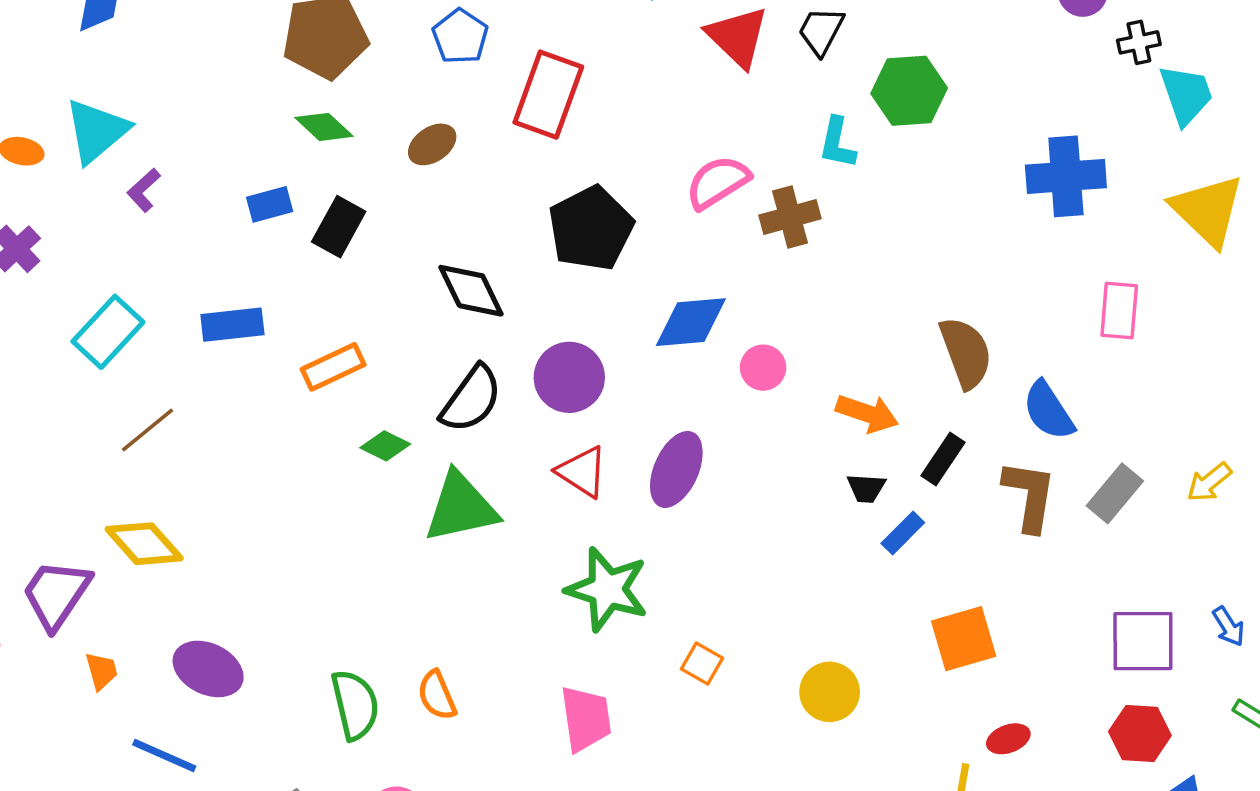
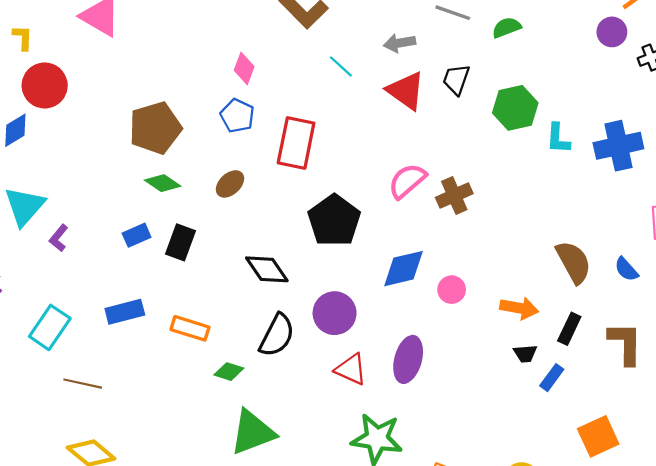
cyan L-shape: (837, 143) -> (558, 138), moved
orange rectangle: (333, 367) -> (190, 328), turned 51
blue semicircle: (1048, 411) -> (626, 269), moved, size x0.7
brown line: (147, 430) -> (83, 384), turned 60
green triangle: (461, 507) -> (253, 432), moved

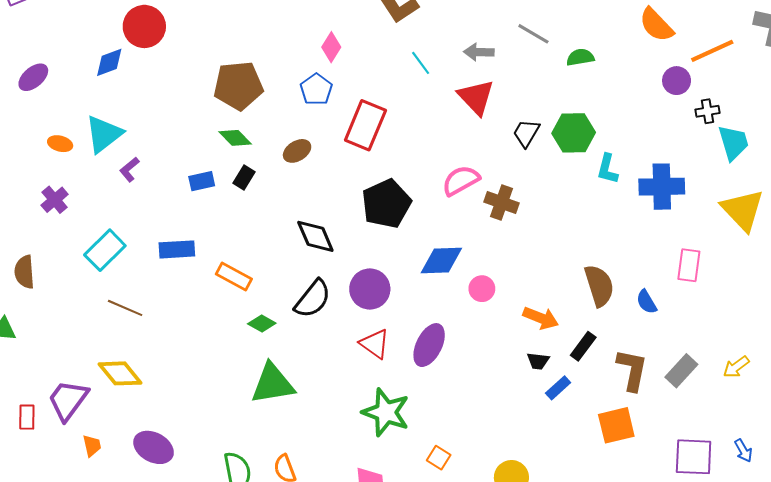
black trapezoid: (456, 79) -> (526, 133), moved
brown cross: (454, 196) -> (502, 202), turned 32
black rectangle: (181, 242) -> (244, 177), moved, size x0.7
orange square: (598, 436) -> (616, 425), moved

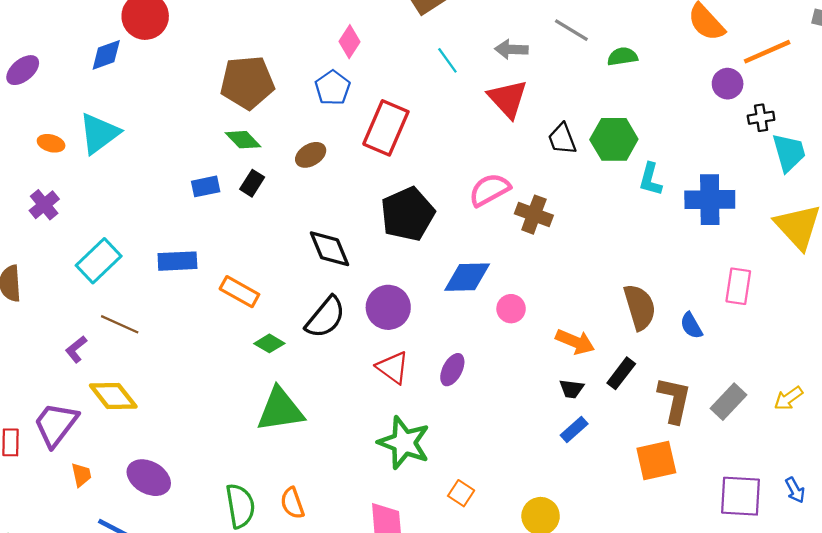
black trapezoid: (526, 133) -> (562, 139), turned -52
purple L-shape: (129, 169) -> (76, 349), moved
purple ellipse: (429, 345) -> (452, 370), size x0.7
blue rectangle: (558, 388) -> (574, 430), moved

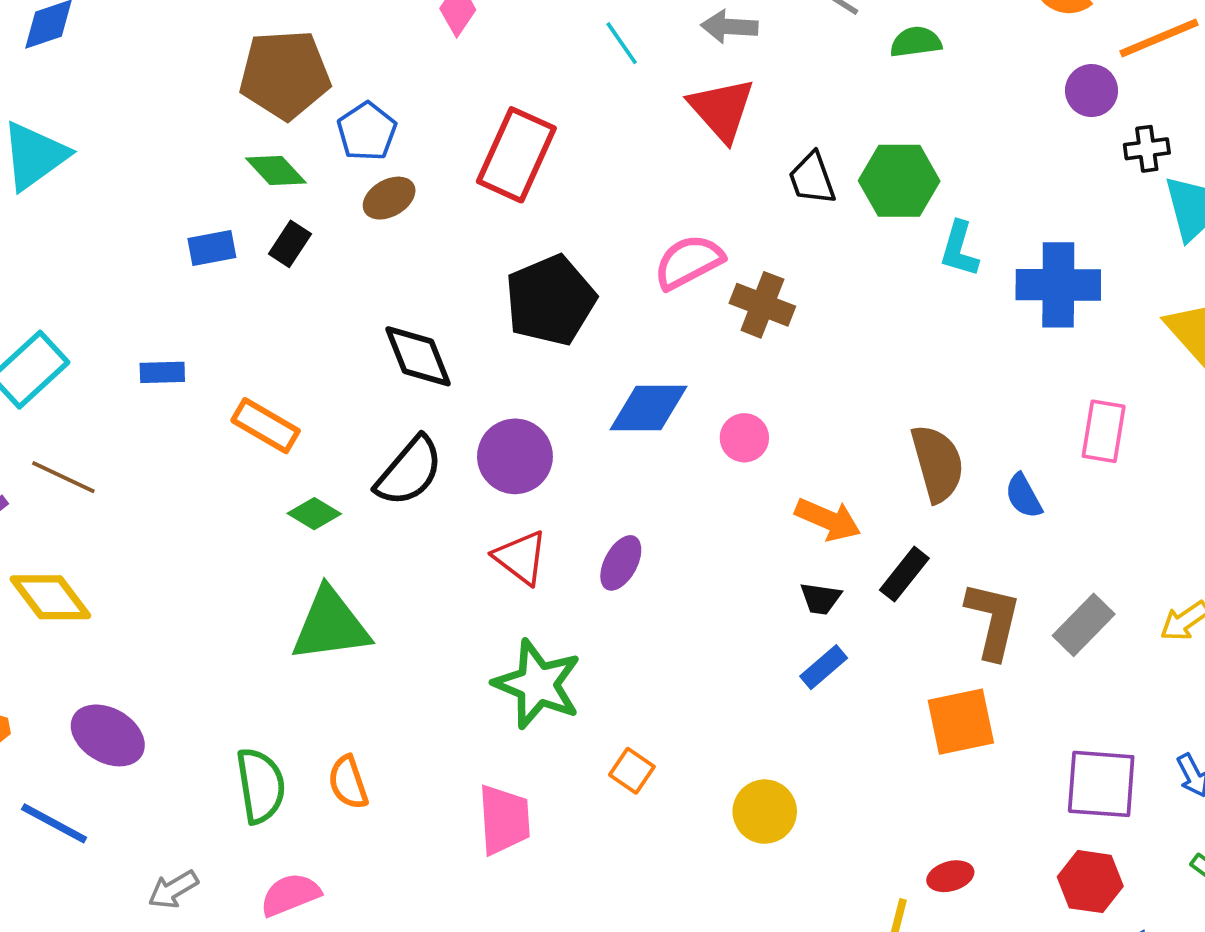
blue pentagon: (333, 88) -> (367, 131), moved
blue rectangle: (177, 261) -> (162, 372), size x0.7
pink circle: (511, 309) -> (744, 438), moved

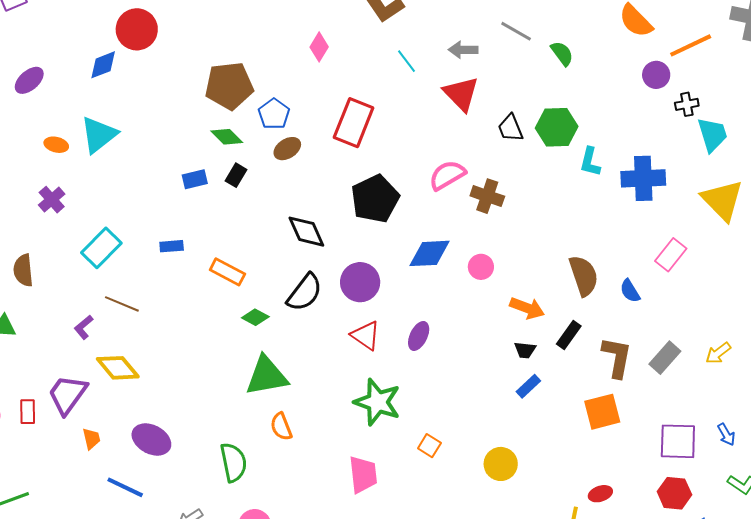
green semicircle: (916, 42) -> (562, 53), turned 64
pink rectangle: (1104, 431) -> (671, 255), turned 32
orange semicircle: (348, 782) -> (281, 427), moved

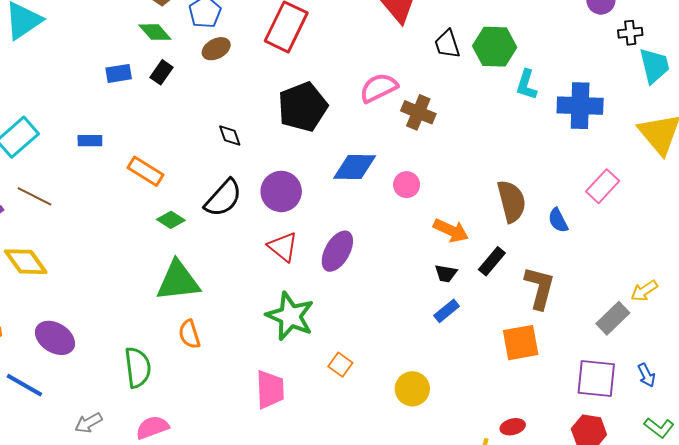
black diamond: (306, 232) -> (230, 135), size x0.6
purple ellipse: (419, 336) -> (337, 251), size x1.4
gray rectangle: (665, 358) -> (613, 318), moved

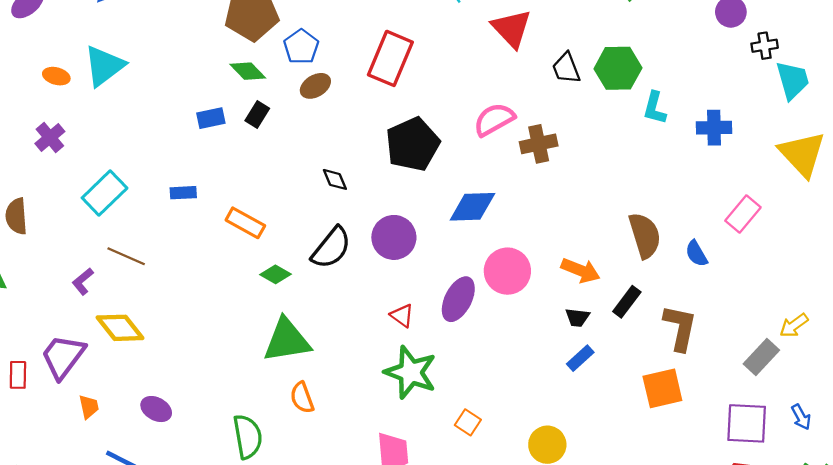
blue cross: (580, 106) -> (714, 128), size x0.7
brown cross: (418, 112) -> (539, 144), turned -32
pink circle: (407, 185) -> (507, 271), moved, size x1.6
red triangle: (283, 247) -> (402, 316), moved, size x0.7
purple ellipse: (55, 338) -> (156, 409), size x0.7

